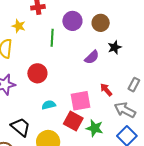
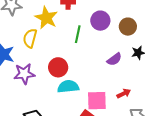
yellow star: (19, 26) -> (46, 18), size x1.6
red arrow: (106, 90) -> (124, 93), turned 96
cyan semicircle: (49, 105) -> (68, 87), moved, size x1.5

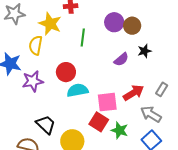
purple circle: (100, 21) -> (114, 22), moved
red arrow: (124, 93) -> (133, 93), size x1.5

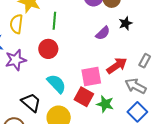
green line: (83, 37) -> (54, 21), moved
cyan semicircle: (78, 90) -> (56, 84), moved, turned 60

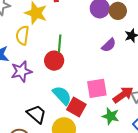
green line: (54, 21) -> (60, 43), moved
red arrow: (117, 66) -> (123, 95), moved
red square: (84, 97) -> (76, 107), moved

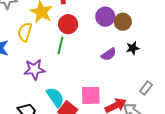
red circle: (54, 61) -> (68, 24), moved
purple star: (21, 71) -> (34, 69), moved

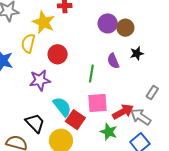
red circle: (68, 24) -> (58, 54), moved
green line: (60, 45) -> (91, 74), moved
purple semicircle: (109, 54) -> (113, 61), turned 105

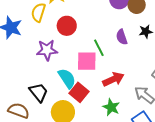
green line: (91, 74) -> (99, 48), turned -42
pink square: (97, 103) -> (87, 61), moved
red arrow: (123, 112) -> (113, 79), moved

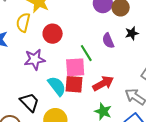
red square: (79, 92) -> (74, 84), moved, turned -30

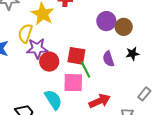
red circle: (53, 34) -> (49, 62), moved
purple star: (35, 59) -> (37, 48), moved
red square: (74, 84) -> (76, 56), moved

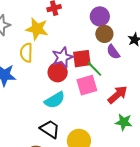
brown circle: (124, 27) -> (104, 34), moved
purple star: (37, 48) -> (62, 57), moved
cyan semicircle: (53, 100) -> (55, 100), moved, turned 110

